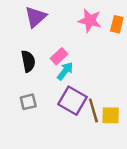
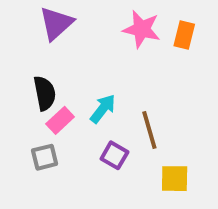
pink rectangle: (59, 56) -> (60, 120), moved
purple square: (73, 101) -> (114, 155), size x0.6
brown line: (93, 110) -> (149, 130), moved

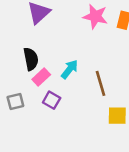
purple square: (114, 155) -> (52, 100), moved
gray square: (45, 157) -> (15, 101), moved

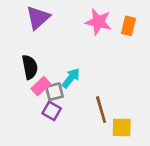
brown line: (100, 83) -> (101, 110), moved
gray square: (15, 101) -> (54, 92), moved

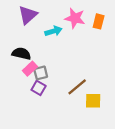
black semicircle: (30, 67) -> (21, 54), turned -66
cyan arrow: (71, 78) -> (54, 31), moved, turned 35
brown line: (101, 110) -> (77, 87), turned 66

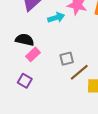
gray square: (41, 73) -> (67, 59), moved
purple square: (39, 88) -> (25, 81), moved

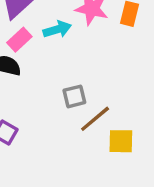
pink rectangle: (33, 54) -> (19, 40), moved

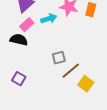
yellow square: (121, 141) -> (86, 84), turned 35

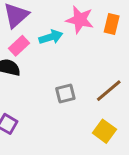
brown line: (71, 71) -> (109, 91), moved

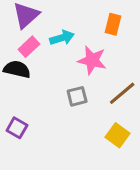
pink star: (80, 20) -> (92, 60), moved
orange rectangle: (112, 24) -> (113, 24), moved

